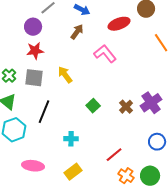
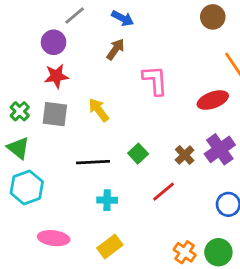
red ellipse: (119, 24) -> (213, 100), moved
pink L-shape: (105, 54) -> (155, 80), turned 35
black line: (44, 112) -> (93, 162), moved, turned 65
red line: (114, 155) -> (163, 192), moved

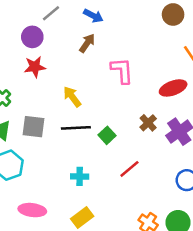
gray square: (55, 114) -> (34, 127), moved
brown cross: (185, 155) -> (148, 123), moved
black line: (93, 162) -> (76, 128), moved

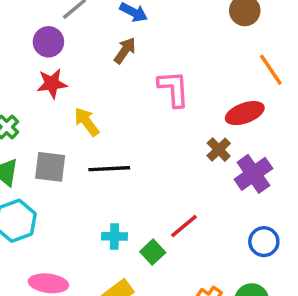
yellow arrow: (72, 97) -> (87, 122), moved
brown cross: (148, 123) -> (219, 150), moved
green square: (107, 135) -> (153, 252), moved

